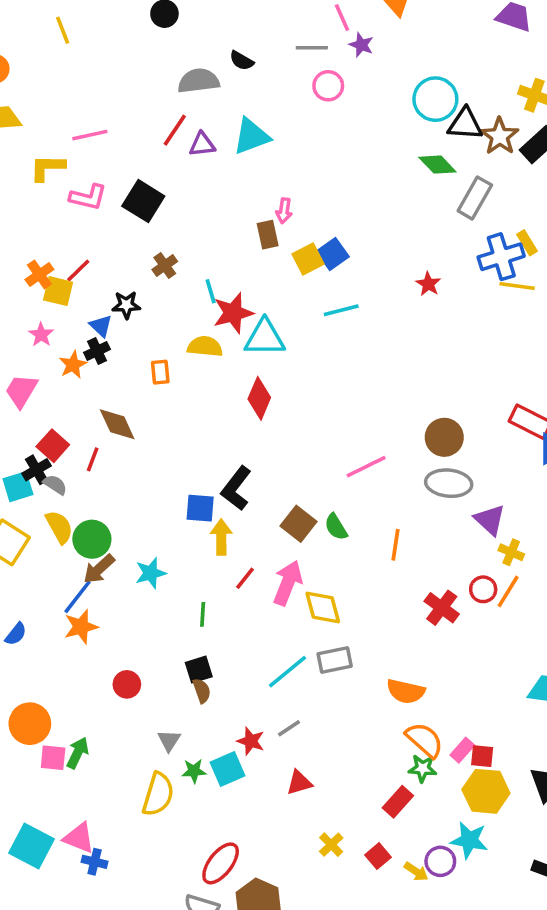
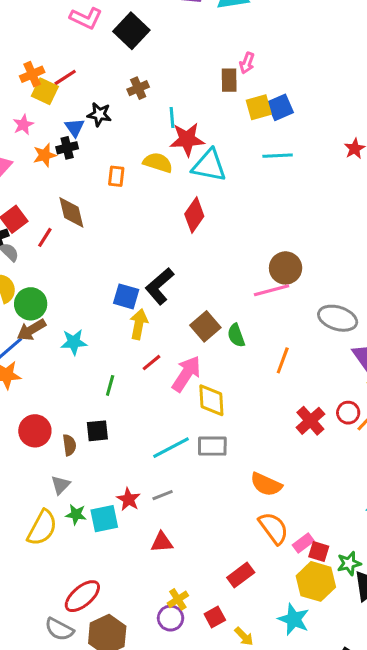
brown circle: (444, 437) -> (286, 268), moved
red circle: (127, 684) -> (35, 431), size x1.4
brown semicircle: (202, 691) -> (69, 445), moved
green star: (423, 768) -> (349, 563), moved, turned -30
purple circle: (440, 861) -> (171, 618), moved

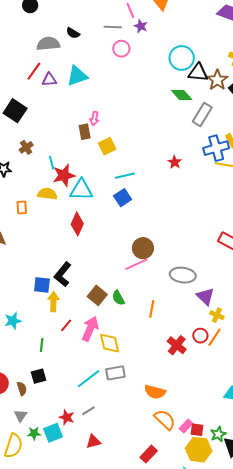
blue square: (280, 107) -> (123, 198), moved

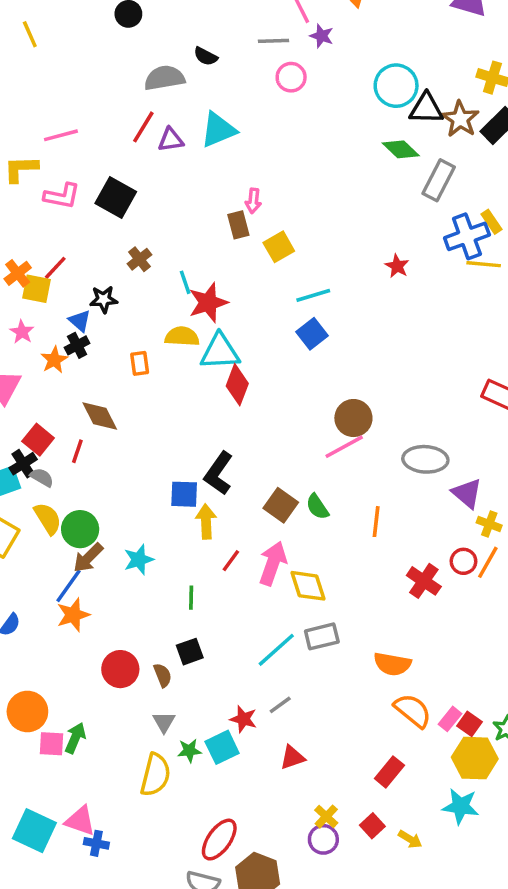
cyan triangle: (81, 190) -> (220, 352), moved
red square: (197, 430) -> (470, 724), turned 32

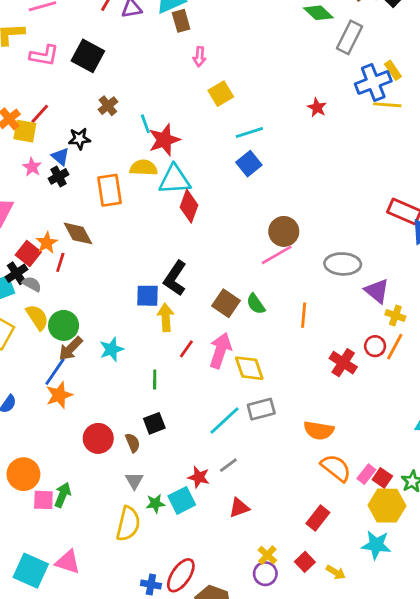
brown rectangle: (238, 225) -> (181, 21), moved
pink star: (22, 332) -> (32, 167), moved
orange star: (54, 360) -> (47, 243), moved
orange rectangle: (140, 363) -> (110, 190), size x1.6
blue cross: (96, 843) -> (151, 584), moved

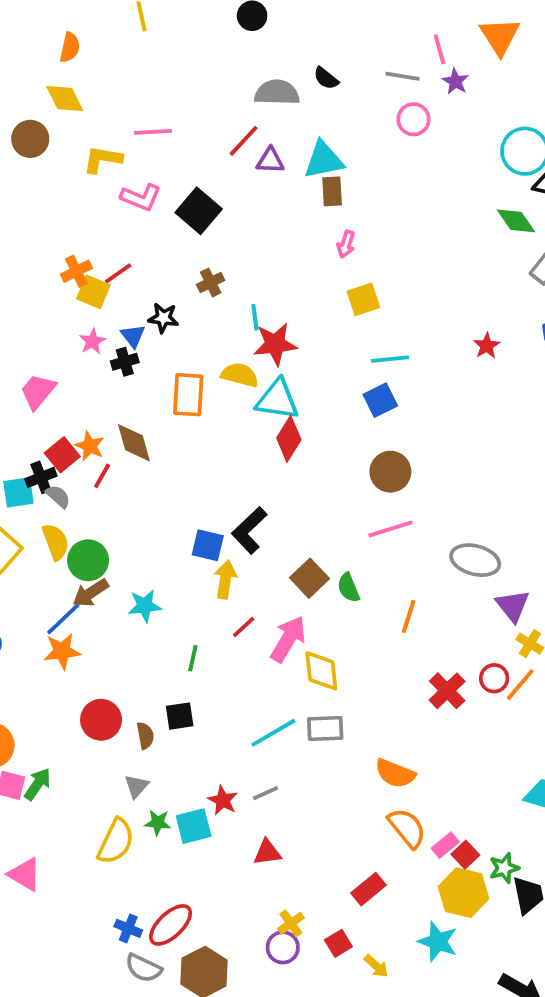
brown circle: (284, 231) -> (390, 472), moved
orange star: (47, 243) -> (90, 446), turned -30

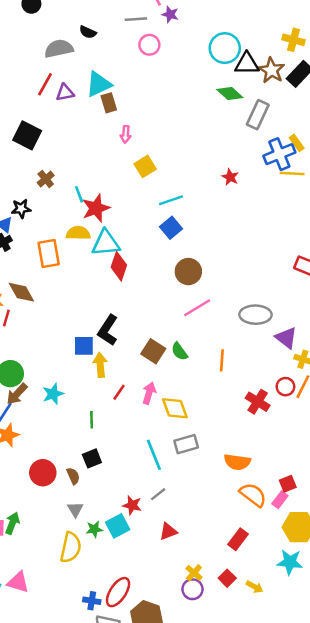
pink arrow: (288, 639) -> (149, 393), size x0.7
cyan line: (273, 733) -> (154, 455), turned -68
red square: (465, 855) -> (288, 484), moved, turned 35

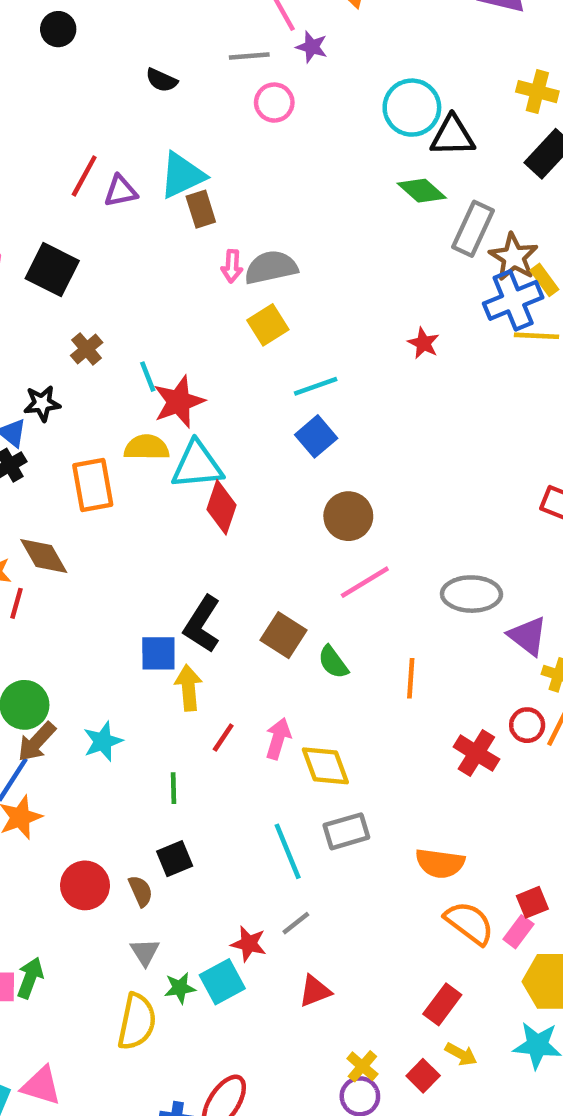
gray semicircle: (59, 49) -> (271, 267), moved
brown star: (272, 70) -> (514, 257), moved
brown square: (153, 351) -> (284, 635), moved
yellow arrow: (255, 587) -> (461, 1054), moved

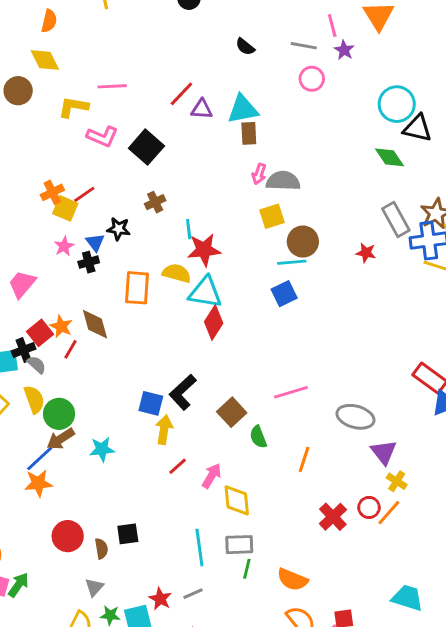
gray rectangle: (473, 229) -> (396, 219), moved, turned -68
red star: (423, 343) -> (366, 253), turned -30
brown circle: (348, 516) -> (303, 242), moved
green line: (173, 788) -> (247, 569), moved

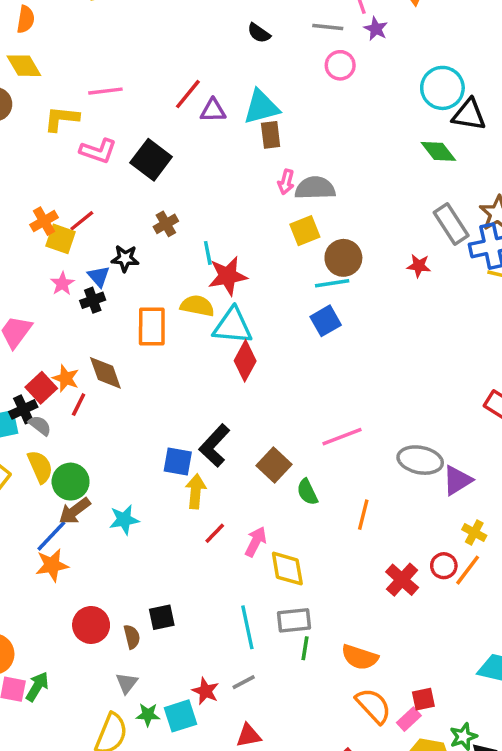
purple triangle: (384, 452) -> (457, 480), moved, turned 40

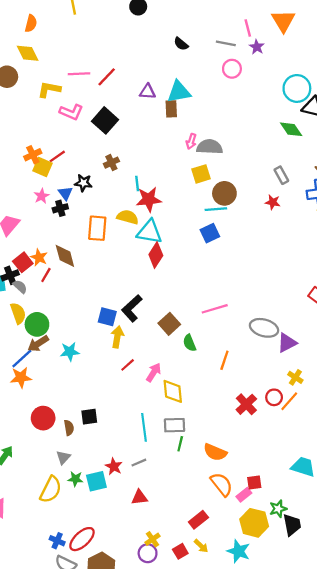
red line: (188, 94) -> (107, 77), moved
brown rectangle: (271, 135) -> (171, 109), moved
gray rectangle: (451, 224) -> (281, 175), moved, size x0.7

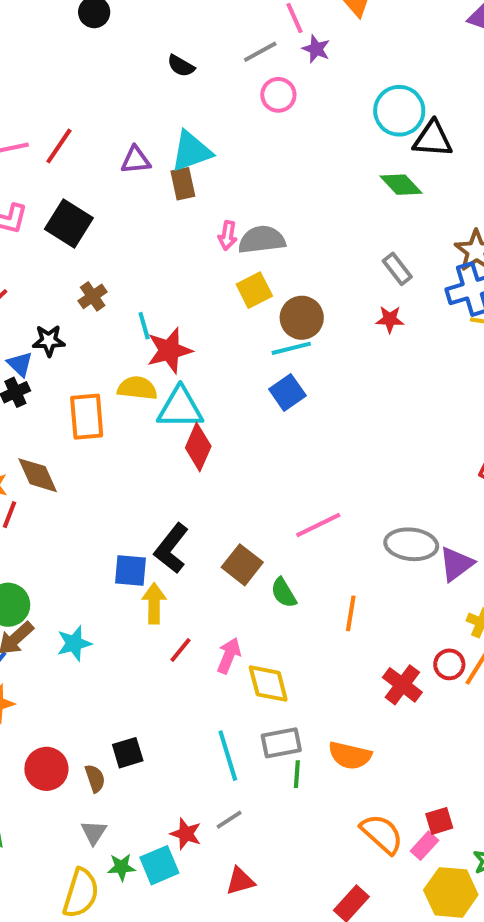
gray line: (226, 43) -> (260, 52), turned -30
orange semicircle: (215, 452) -> (350, 755), moved

